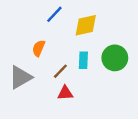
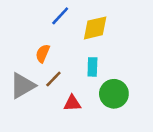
green circle: (115, 58) -> (114, 94), moved
brown line: (60, 71) -> (53, 79), moved

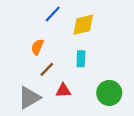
gray triangle: (23, 86) -> (29, 98), moved
green circle: (114, 94) -> (109, 93), moved

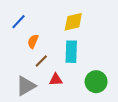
blue line: (53, 14) -> (19, 22), moved
cyan rectangle: (81, 59) -> (71, 52), size x1.5

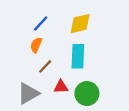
blue line: (19, 22) -> (41, 24), moved
green circle: (96, 82) -> (87, 93), moved

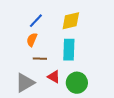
brown line: (45, 66) -> (40, 59), turned 48
red triangle: (61, 87) -> (54, 77), turned 32

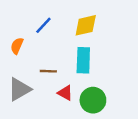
orange semicircle: (32, 40) -> (17, 46), moved
gray triangle: (25, 83) -> (19, 89), moved

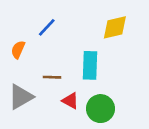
yellow diamond: (86, 25) -> (115, 27), moved

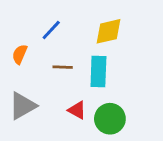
yellow diamond: (115, 27) -> (108, 31), moved
brown line: (52, 77) -> (63, 67), moved

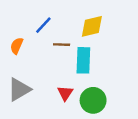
brown line: (63, 67) -> (62, 45), moved
red triangle: (77, 110) -> (65, 93), turned 35

